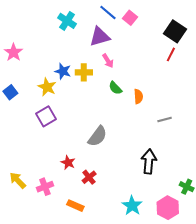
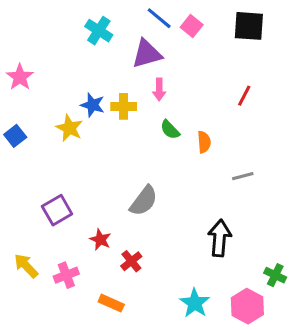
black square: (175, 31) -> (249, 26), moved, turned -30
red line: (171, 54) -> (244, 96), moved
pink arrow: (108, 61) -> (159, 89), turned 32
purple square: (46, 116) -> (57, 210), moved

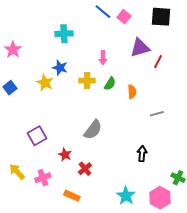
cyan cross: (99, 31) -> (64, 34), moved, turned -36
purple triangle: (147, 54) -> (140, 48), moved
yellow cross: (124, 106) -> (87, 81), moved
green semicircle: (170, 130) -> (110, 84), turned -104
black arrow: (220, 238) -> (142, 154), size x0.7

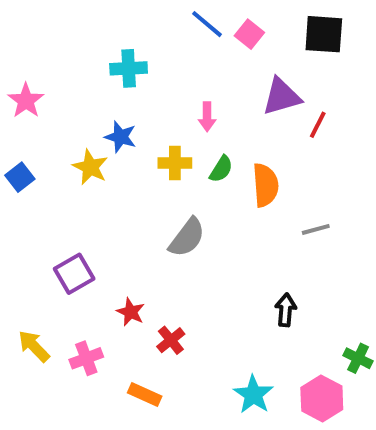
orange semicircle: (132, 92) -> (265, 185), size x1.5
gray semicircle: (93, 130) -> (187, 237), moved

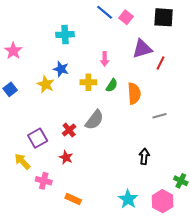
red cross: (171, 340) -> (69, 130), moved
yellow arrow: (34, 346) -> (22, 161), moved
pink cross: (86, 358) -> (44, 181), turned 35

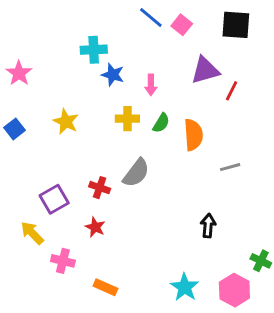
blue star: (61, 69) -> (113, 75), moved
red cross: (69, 130) -> (100, 188), turned -32

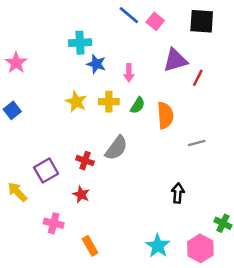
yellow star: (66, 122) -> (76, 102), moved
yellow arrow: (32, 233) -> (17, 192), moved
orange rectangle: (105, 287) -> (90, 246), turned 36

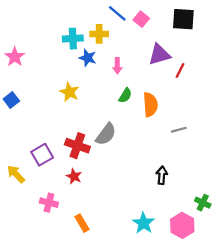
yellow cross: (109, 102) -> (99, 34), moved
red cross: (85, 161) -> (77, 146), size x1.5

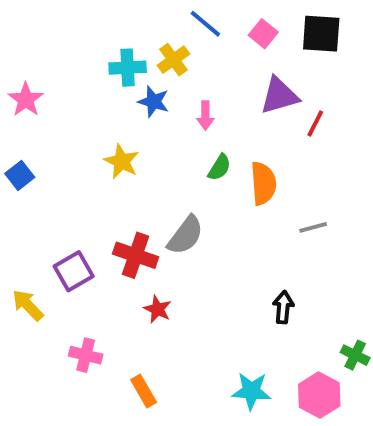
pink square: (141, 19) -> (263, 34), moved
yellow cross: (99, 34) -> (173, 60), turned -36
red star: (74, 176) -> (157, 309), moved
cyan star: (143, 223) -> (251, 391), turned -30

